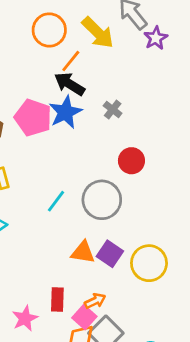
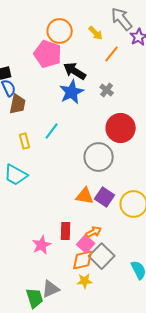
yellow arrow: (98, 33) -> (96, 33), size x0.6
orange line: (71, 61) -> (112, 54), moved
pink pentagon: (33, 118) -> (48, 54), moved
red circle: (131, 161) -> (121, 128), size x1.5
cyan line: (56, 201) -> (52, 131), moved

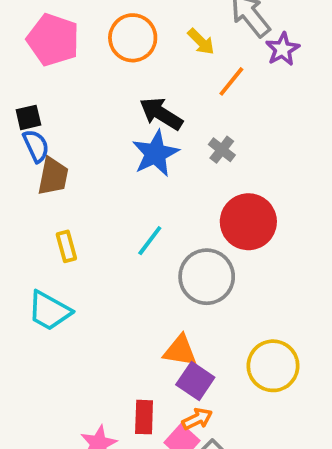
pink pentagon: (48, 54) -> (53, 40), moved
cyan line: (52, 131) -> (150, 241), moved
purple square: (105, 197) -> (195, 381), moved

